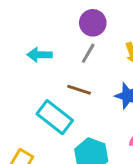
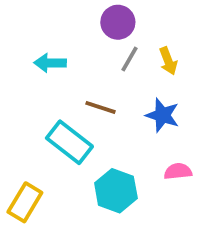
gray line: (88, 53) -> (129, 59), moved

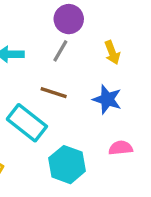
gray line: (129, 59) -> (60, 51), moved

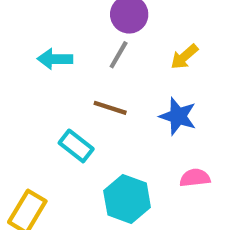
yellow arrow: (112, 52) -> (184, 57), turned 70
cyan rectangle: (27, 123) -> (76, 146), size x0.7

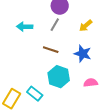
cyan rectangle: (76, 146) -> (35, 94), moved
cyan hexagon: (127, 199) -> (59, 77), moved

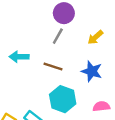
cyan arrow: (25, 27) -> (19, 57), moved

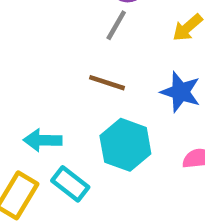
cyan arrow: (19, 57) -> (43, 140), moved

